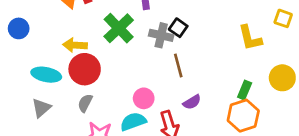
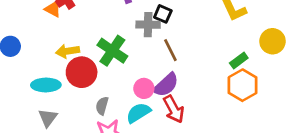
green cross: (119, 28) -> (112, 51), moved
green rectangle: (245, 90) -> (239, 60), turned 42
purple semicircle: (192, 102) -> (166, 85), moved, size x1.5
gray semicircle: (85, 103) -> (102, 106), moved

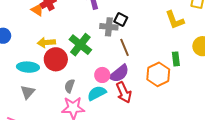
green rectangle: (239, 60) -> (176, 59), turned -64
orange hexagon: (243, 85) -> (158, 74), moved

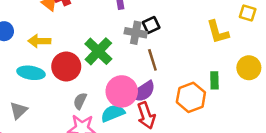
black square: (121, 19) -> (151, 25), turned 32
yellow arrow: (46, 43) -> (39, 41), moved
pink circle: (102, 75) -> (122, 91), size x1.6
gray triangle: (28, 92) -> (18, 110), moved

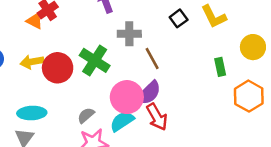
black square: (151, 25) -> (179, 18), moved
red circle: (66, 66) -> (58, 68), moved
cyan ellipse: (31, 73) -> (32, 113), moved
orange hexagon: (191, 97) -> (249, 96), moved
gray semicircle: (80, 101) -> (86, 115), turned 35

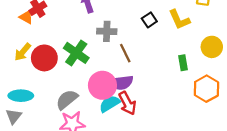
yellow arrow: (32, 62) -> (23, 52), turned -42
purple semicircle: (149, 93) -> (121, 83), turned 35
gray semicircle: (86, 115) -> (67, 100), size x1.5
cyan semicircle: (122, 121) -> (110, 104), moved

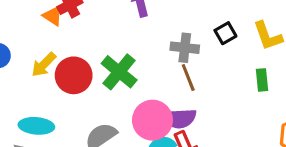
gray cross: (107, 31) -> (185, 48), moved
green rectangle: (183, 63) -> (262, 80), moved

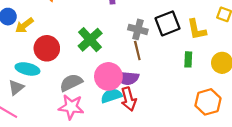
black square: (225, 33) -> (168, 23), size x1.6
yellow arrow: (44, 65) -> (24, 25), moved
red circle: (74, 75) -> (47, 48), moved

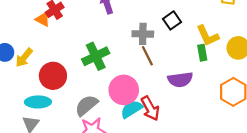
black square: (168, 23) -> (172, 20), size x0.7
yellow L-shape: (197, 30) -> (208, 36), moved
green cross: (90, 40) -> (96, 56), turned 30
purple semicircle: (127, 78) -> (180, 80), moved

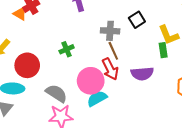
green cross: (96, 56) -> (67, 49), size x0.6
gray semicircle: (86, 105) -> (56, 93), turned 70
red arrow: (150, 108) -> (110, 69), moved

